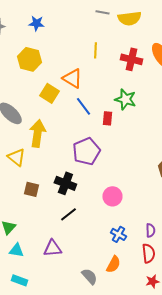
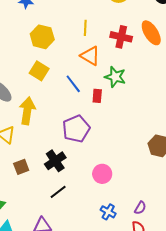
yellow hexagon: (29, 59) -> (42, 37), moved
orange triangle: (72, 78) -> (90, 56), moved
black cross: (65, 183) -> (55, 161), turned 35
brown square: (31, 189) -> (21, 167), turned -35
purple semicircle: (150, 230) -> (140, 208), turned 32

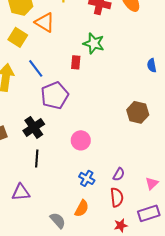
orange triangle: (90, 56) -> (45, 22), moved
blue line: (73, 84) -> (36, 68), moved
black line: (58, 192) -> (37, 158), turned -48

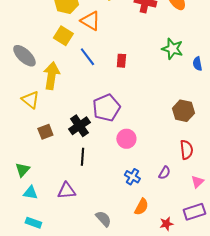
green star: (94, 43) -> (172, 49), moved
blue line: (36, 68) -> (87, 57), moved
purple pentagon: (55, 95) -> (106, 108), moved
red semicircle: (117, 197) -> (186, 150), moved
orange semicircle: (82, 208) -> (141, 207), moved

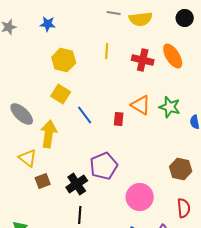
orange triangle: (90, 21) -> (141, 105), moved
brown square: (45, 132) -> (43, 181), moved
pink circle: (126, 139) -> (140, 197), moved, size x1.4

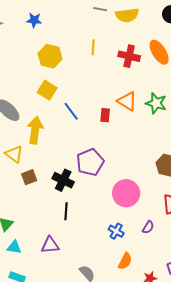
black cross: (77, 184) -> (63, 180), turned -30

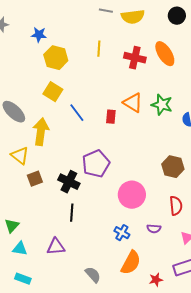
blue star: (34, 20) -> (39, 35), moved
purple semicircle: (148, 227) -> (154, 229), turned 64
orange semicircle: (125, 261) -> (131, 263), size x1.4

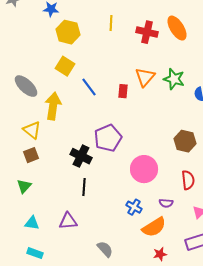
orange triangle: (133, 103) -> (145, 77), turned 40
brown square: (35, 179) -> (31, 155), moved
green triangle: (12, 226) -> (24, 186), moved
orange semicircle: (131, 263) -> (154, 227), moved, turned 30
red star: (156, 280) -> (160, 254), moved

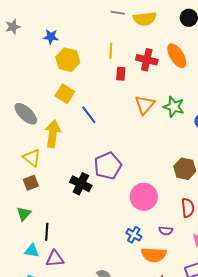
red rectangle: (123, 91) -> (121, 74), moved
black line: (84, 187) -> (47, 232), moved
purple triangle: (68, 221) -> (55, 259), moved
orange semicircle: (154, 227) -> (154, 255), turned 35

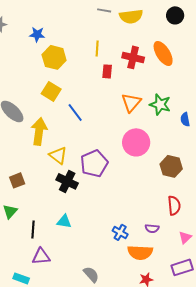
yellow triangle: (32, 158) -> (58, 155), moved
pink circle: (144, 197) -> (136, 142), moved
cyan triangle: (32, 251) -> (64, 221), moved

